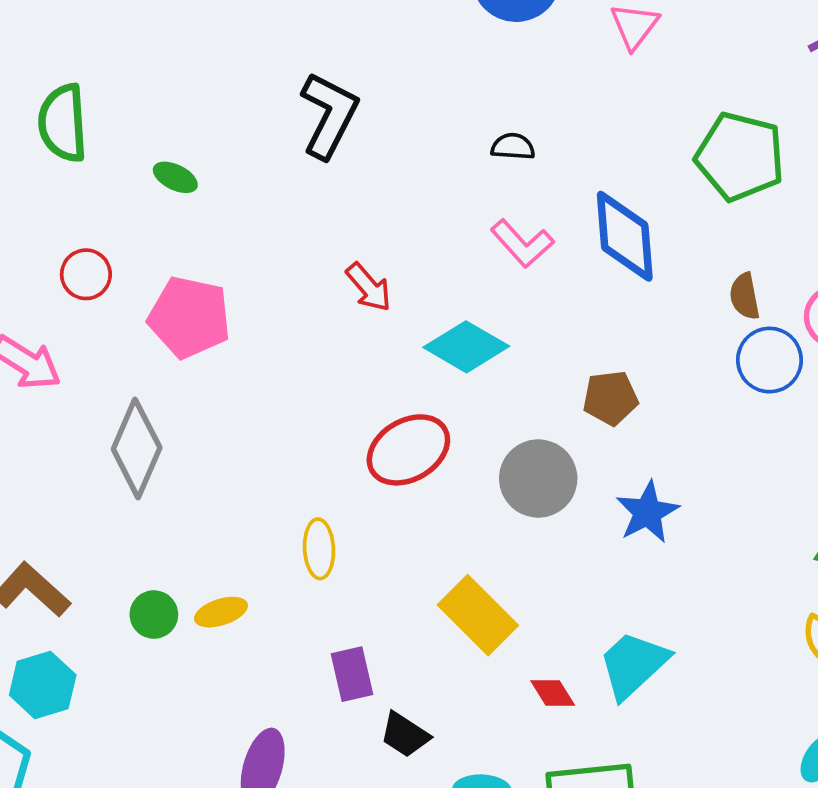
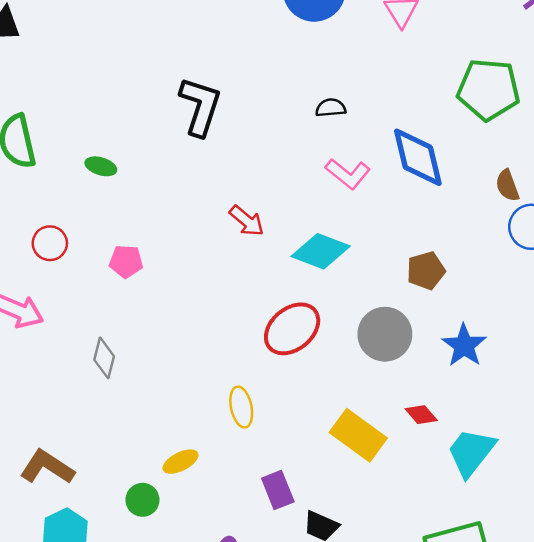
pink pentagon: (189, 317) -> (126, 261), size x0.6
gray diamond: (137, 448) -> (104, 358), size x0.6
green circle: (154, 615) -> (142, 500), moved
red diamond: (553, 693) -> (421, 415), moved

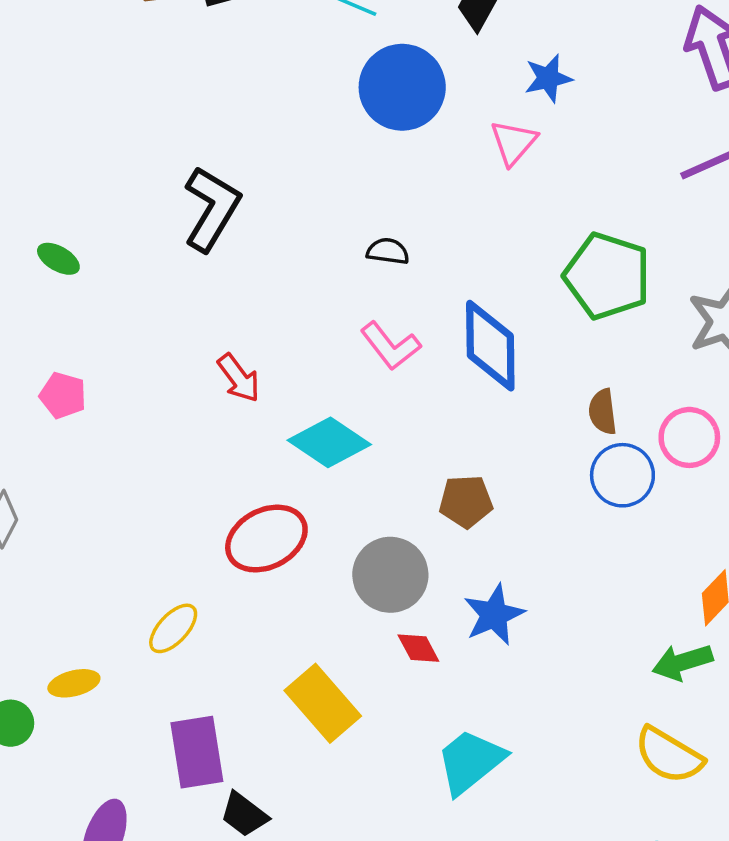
yellow ellipse: (241, 407) -> (173, 628), turned 42
red diamond: (421, 415) -> (418, 648), moved
purple rectangle: (278, 490) -> (197, 752), size x1.4

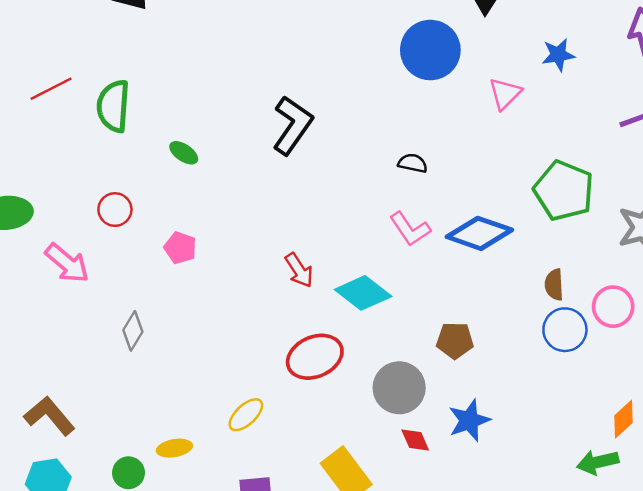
blue star: (548, 78) -> (558, 55), moved
blue diamond: (490, 346) -> (479, 233), turned -74
red arrow: (239, 378) -> (299, 270), moved

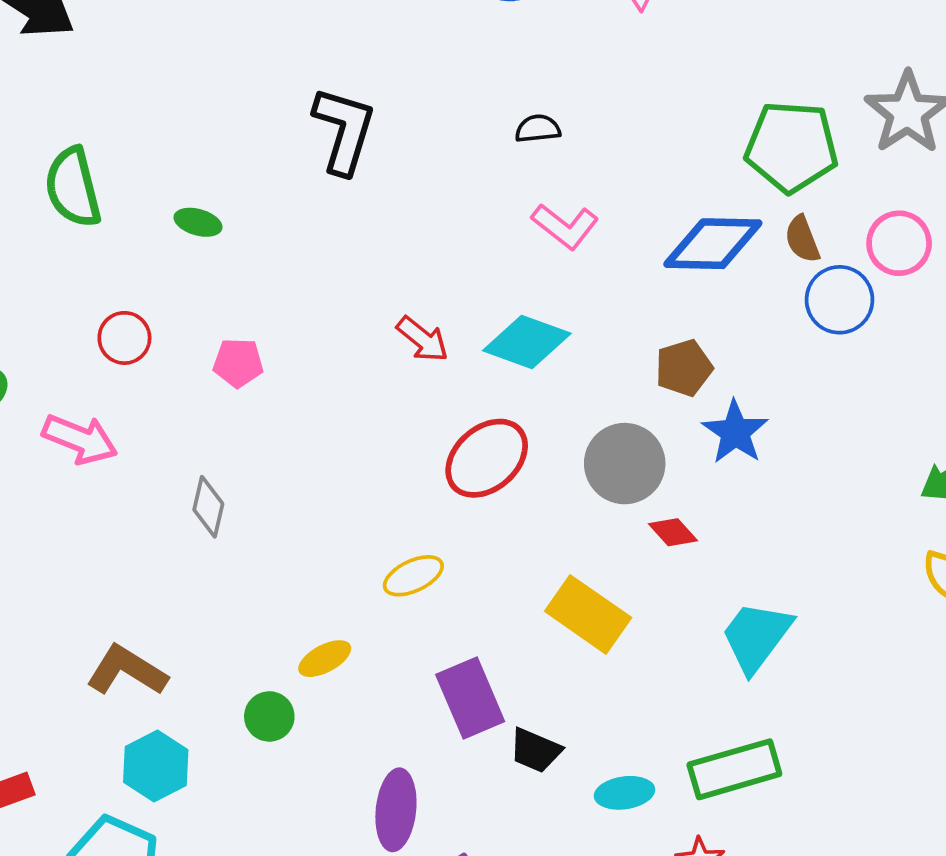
green pentagon: (564, 191) -> (791, 147), moved
blue diamond: (479, 233) -> (713, 244), moved
yellow ellipse: (246, 415) -> (413, 576), turned 36
blue star: (469, 420) -> (735, 432), moved

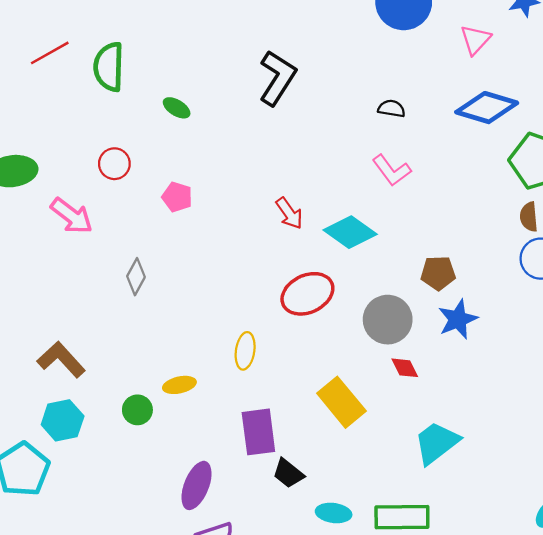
blue diamond: (713, 244) -> (487, 108), moved
yellow ellipse: (413, 576) -> (245, 351), turned -72

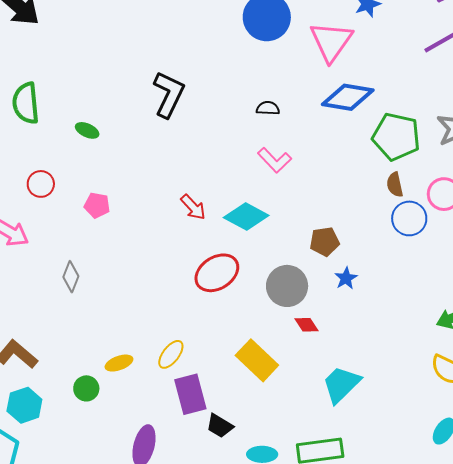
pink triangle: (475, 40) -> (331, 41), size x1.6
blue star: (458, 319) -> (346, 278), size x0.7
yellow ellipse: (245, 351) -> (171, 354), moved, turned 36

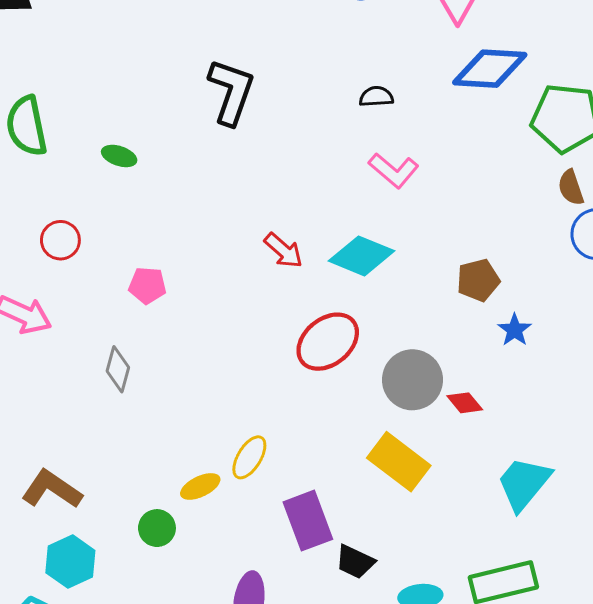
pink pentagon: (97, 205) -> (147, 285), moved
gray circle: (287, 286) -> (412, 380), moved
yellow ellipse: (171, 354) -> (249, 457), moved

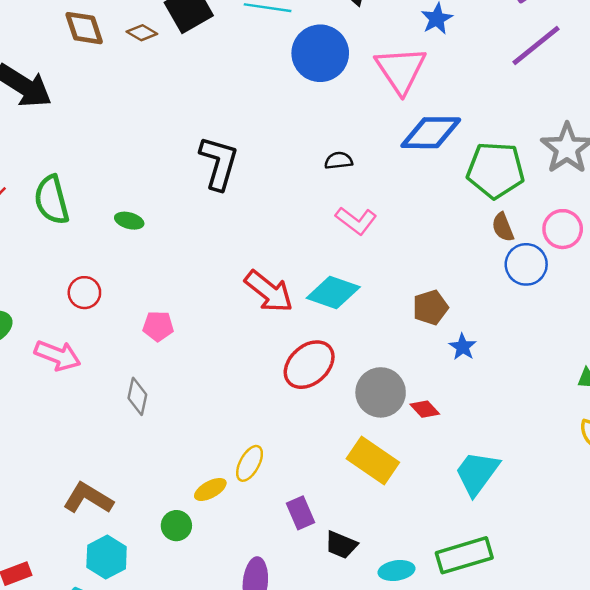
red arrow: (283, 251) -> (269, 291), size x1.5
purple rectangle: (308, 521) -> (300, 513), size x0.7

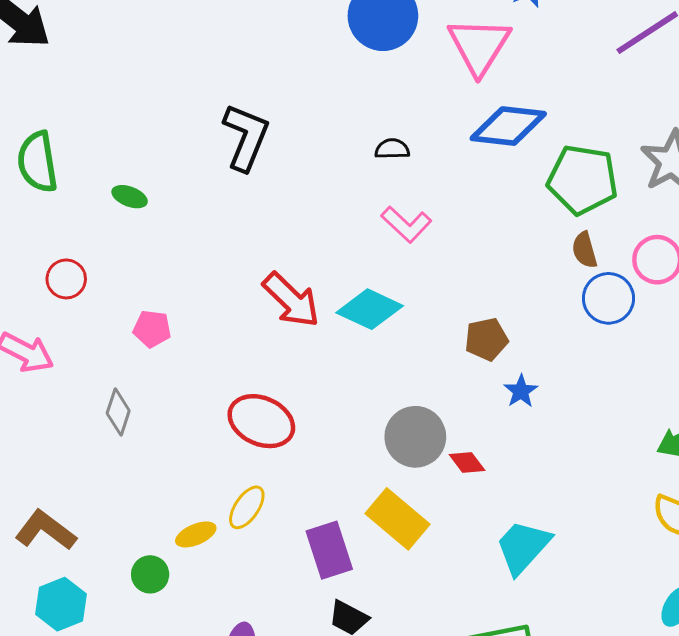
red ellipse: (309, 365) -> (261, 421), moved, turned 60
purple rectangle: (300, 513) -> (329, 550), moved, size x1.4

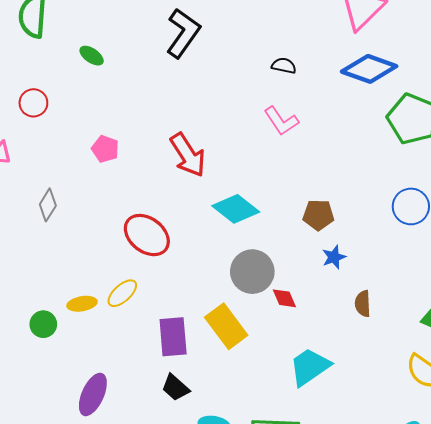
brown semicircle: (585, 250) -> (363, 304), moved
cyan diamond: (370, 309) -> (236, 209), moved
pink pentagon: (152, 329) -> (105, 149), moved

